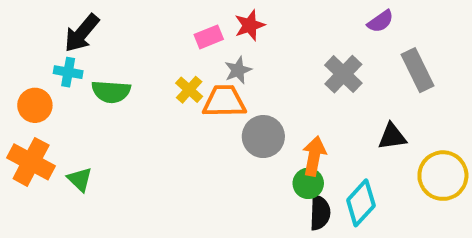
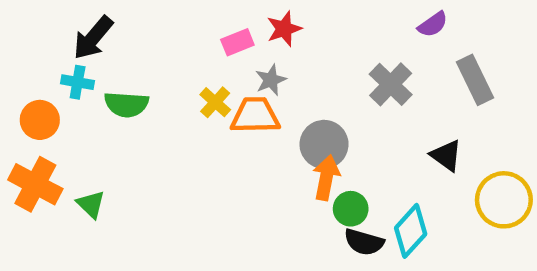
gray circle: (263, 137) -> (324, 144), moved
black triangle: (392, 137) -> (446, 155), turned 44
orange arrow: (314, 156) -> (326, 178), moved
black semicircle: (320, 213) -> (364, 242), turned 104

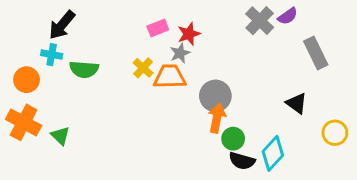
red star: (284, 29) -> (189, 34), moved
gray cross: (391, 84) -> (260, 21), moved
yellow circle: (504, 200) -> (335, 133), size x0.7

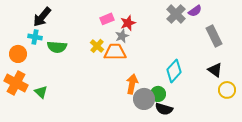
gray circle: (215, 96) -> (144, 99), moved
black triangle: (297, 103) -> (215, 70), moved
orange arrow: (217, 118) -> (132, 84), moved
cyan diamond: (273, 153) -> (174, 71), moved

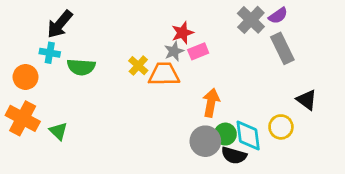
pink rectangle: (107, 19) -> (198, 51), moved
gray rectangle: (214, 36) -> (282, 48), moved
cyan diamond: (174, 71) -> (248, 135), moved, turned -50
orange arrow: (132, 84) -> (211, 103), moved
yellow circle: (227, 90) -> (281, 127), moved

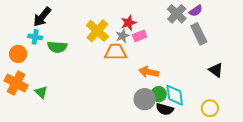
yellow cross: (138, 66) -> (97, 31), moved, size x1.6
orange arrow: (211, 103) -> (149, 72), turned -90
yellow circle: (281, 127) -> (210, 108), moved

